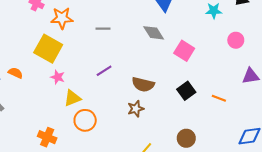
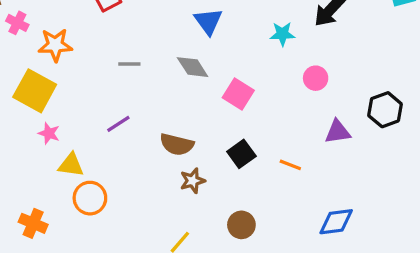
gray line: (103, 29) -> (129, 64), moved
yellow triangle: (72, 98) -> (71, 165), turned 30
brown star: (136, 109) -> (193, 181), moved

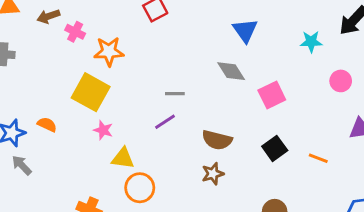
gray line: (129, 64) -> (175, 94), moved
pink square: (238, 94) -> (272, 95), turned 32
brown star: (193, 181) -> (213, 174), moved

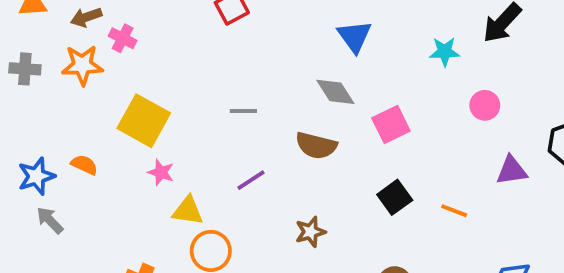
orange star: (109, 51) -> (82, 65), moved
gray line: (175, 94) -> (243, 111), moved
purple line: (165, 122) -> (251, 180), moved
brown semicircle: (217, 140) -> (316, 146), moved

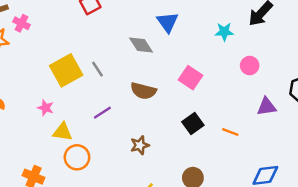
gray diamond: (335, 92) -> (141, 45), moved
gray line: (243, 111) -> (98, 69), turned 56
yellow square: (144, 121) -> (66, 70), moved, turned 32
pink square: (391, 124) -> (190, 78), turned -30

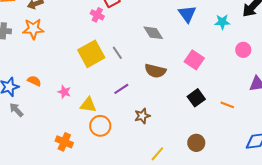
blue triangle: (168, 22) -> (187, 14), moved
pink cross: (21, 23) -> (97, 15), moved
pink star: (46, 108) -> (64, 92), moved
brown star: (140, 145) -> (142, 116), moved

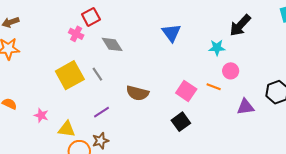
cyan star: (222, 22) -> (217, 48), moved
gray diamond: (153, 33) -> (112, 44), moved
pink square: (194, 60) -> (186, 91), moved
orange line: (227, 105) -> (214, 87), moved
brown star: (142, 116) -> (100, 141), moved

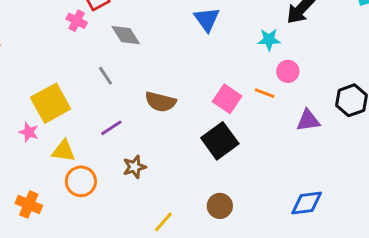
yellow square: (70, 75) -> (51, 103), moved
black square: (181, 122) -> (220, 141), size x1.4
brown star: (100, 141) -> (134, 167), moved

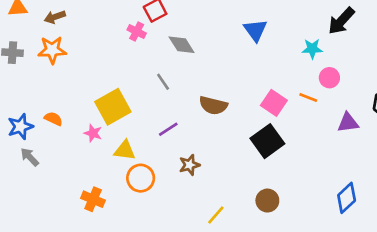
blue diamond: (307, 203) -> (347, 198), turned -36

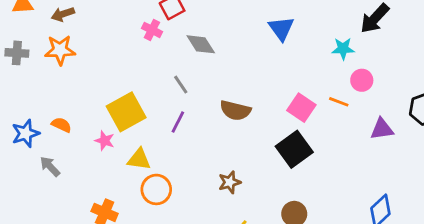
purple line: (168, 129) -> (178, 122), moved, turned -30
gray arrow: (30, 157) -> (50, 166), moved
brown star: (189, 165) -> (230, 182), moved

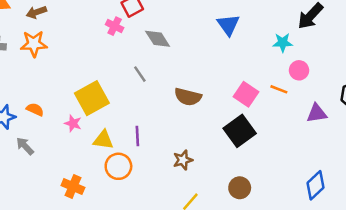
purple line: (178, 122) -> (137, 136), moved, turned -30

